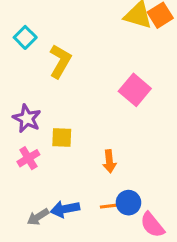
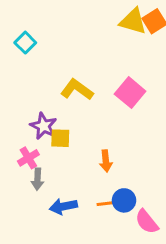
yellow L-shape: (60, 61) -> (77, 90), moved, turned -84
purple star: (27, 118) -> (44, 126), moved
gray arrow: (38, 217) -> (37, 179), moved, turned -55

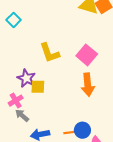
yellow L-shape: (77, 90) -> (50, 53), turned -145
orange arrow: (106, 161) -> (88, 85), moved, size x1.5
gray arrow: (37, 179) -> (22, 115), turned 128

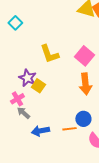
yellow square: (38, 87) -> (38, 86), turned 32
blue circle: (82, 130) -> (83, 119), moved

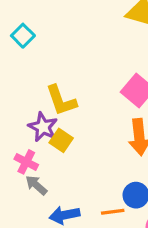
yellow L-shape: (49, 54) -> (61, 100), moved
pink cross: (17, 99) -> (26, 162), turned -32

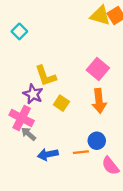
yellow square: (61, 140) -> (61, 103), moved
pink cross: (26, 162) -> (22, 118), size x1.5

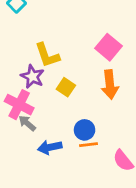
blue circle: (97, 141) -> (85, 130), moved

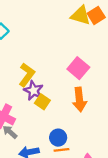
yellow L-shape: (47, 55) -> (27, 75), turned -125
purple star: (32, 77) -> (33, 91), moved

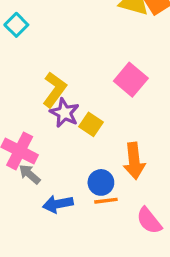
orange arrow: (79, 99) -> (134, 161), moved
yellow square: (42, 102) -> (91, 124), moved

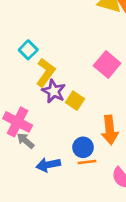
cyan square: (16, 25) -> (28, 50), moved

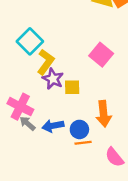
cyan square: (28, 50) -> (30, 41), size x1.5
yellow square: (75, 101) -> (72, 87), turned -35
blue arrow: (48, 165) -> (53, 126), moved

